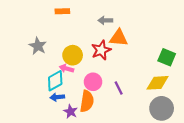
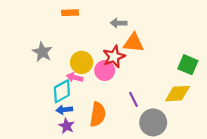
pink circle: (93, 82) -> (105, 70), moved
gray circle: (162, 108) -> (153, 122), moved
purple star: (71, 111) -> (67, 126), moved

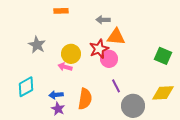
pink circle: (105, 70) -> (109, 59), moved
cyan diamond: (62, 91) -> (26, 87), moved
yellow diamond: (177, 94) -> (163, 93), moved

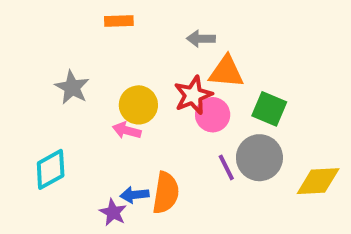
green square: (163, 56) -> (269, 109), moved
blue arrow: (56, 95) -> (134, 195), moved
gray circle: (133, 106) -> (259, 158), moved

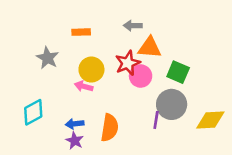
orange rectangle: (119, 21) -> (81, 32), moved
purple line: (226, 167) -> (156, 120), moved, turned 36
blue arrow: (134, 195) -> (75, 124), moved

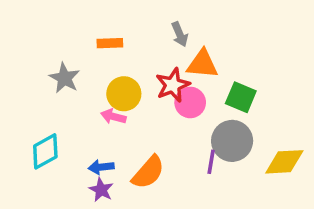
gray arrow: (133, 26) -> (180, 34), turned -114
orange semicircle: (110, 128) -> (148, 172), turned 32

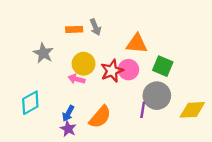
gray arrow: (180, 34) -> (95, 27), moved
red star: (173, 85) -> (112, 71), moved
blue arrow: (101, 167) -> (68, 113), turned -56

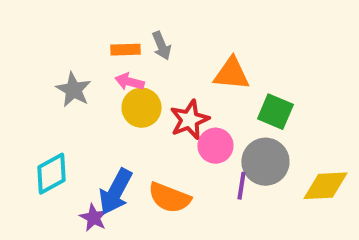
pink circle: (128, 70) -> (215, 146), moved
pink arrow: (76, 79) -> (130, 82), moved
blue arrow: (68, 113) -> (116, 192), size x1.6
orange semicircle: (100, 117) -> (170, 198), turned 70
purple star: (68, 129) -> (94, 218), moved

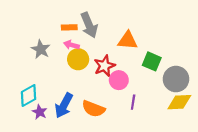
gray arrow: (162, 46) -> (89, 25), size x1.6
gray circle: (265, 162) -> (176, 79), moved
purple star: (94, 218) -> (40, 112), moved

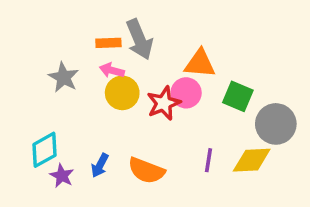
pink circle: (119, 80) -> (186, 93), moved
yellow diamond: (179, 102) -> (252, 160), moved
blue arrow: (64, 105) -> (100, 165), size x0.6

